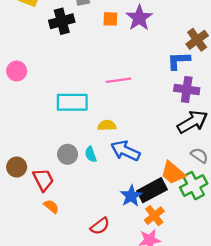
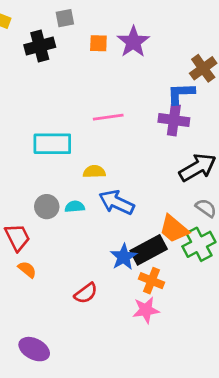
purple cross: (187, 90) -> (174, 120), moved
cyan semicircle: (91, 154) -> (75, 207), turned 105
orange cross: (154, 216) -> (151, 281), turned -30

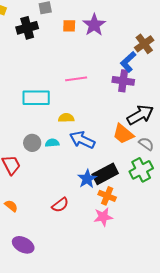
blue L-shape: (181, 93) -> (128, 62), turned -40
orange trapezoid: (174, 229) -> (123, 134), moved
orange semicircle: (27, 269) -> (11, 206), moved

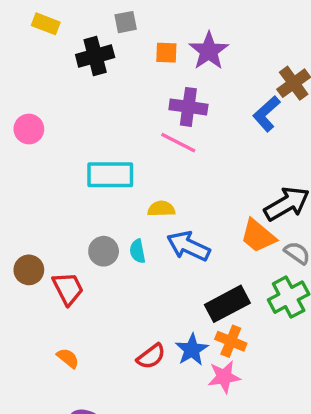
pink line: (76, 79) -> (178, 143), turned 35
purple cross: (123, 81) -> (188, 107), moved
cyan semicircle: (52, 143) -> (137, 251), turned -96
blue star: (87, 179) -> (192, 350), moved

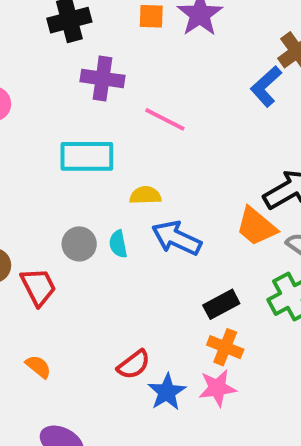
purple cross: (188, 107) -> (103, 79), moved
black rectangle: (227, 304) -> (221, 304), size x0.7
blue star: (192, 350) -> (167, 392), moved

